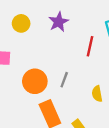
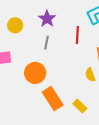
gray line: (64, 80) -> (47, 43), moved

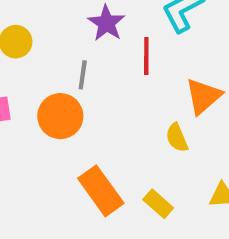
purple star: (47, 19) -> (106, 23), moved
orange circle: (35, 73) -> (60, 116), moved

